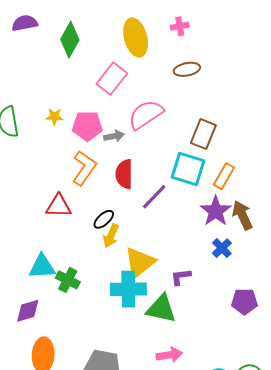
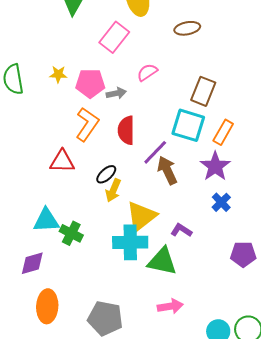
pink semicircle: (146, 115) -> (147, 72), size x0.6
brown arrow: (242, 215) -> (167, 170), moved
purple L-shape: (181, 277) -> (181, 230), turned 40

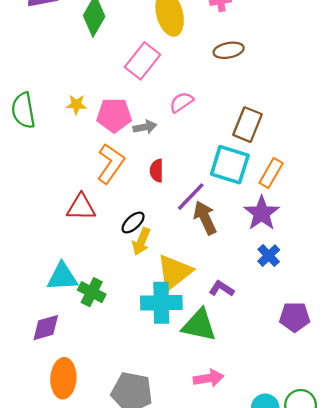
red semicircle: (126, 130) -> (157, 171), size x0.7

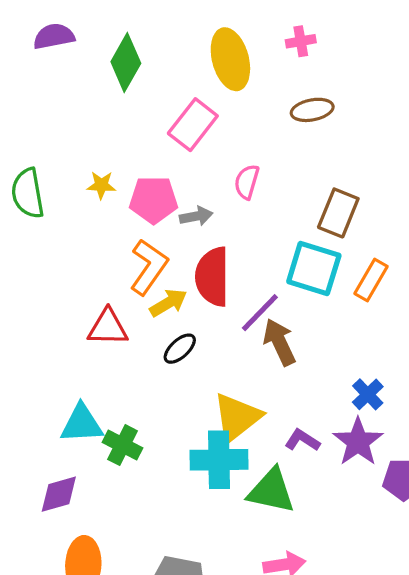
pink semicircle: (181, 102) -> (247, 182), turned -40
red semicircle: (157, 171) -> (212, 277), size x1.8
purple star: (262, 213) -> (358, 442), moved
yellow arrow: (141, 241) -> (168, 303), moved, turned -144

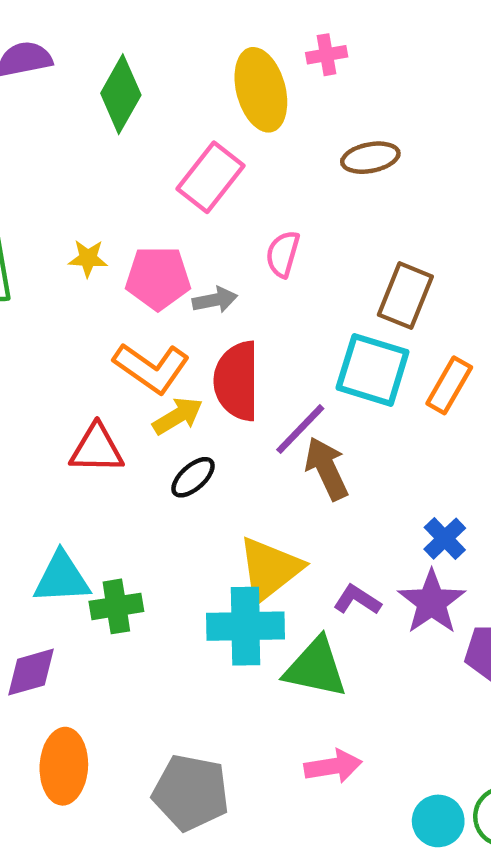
pink cross: (301, 41) -> (327, 55), moved
orange L-shape: (149, 267) -> (151, 368), turned 90
green cross: (123, 445) -> (116, 606), turned -36

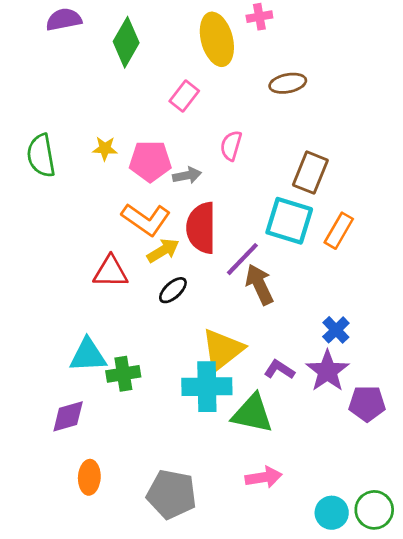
pink rectangle: (211, 177) -> (184, 96), size x0.7
orange ellipse: (64, 766) -> (89, 477), size x0.7

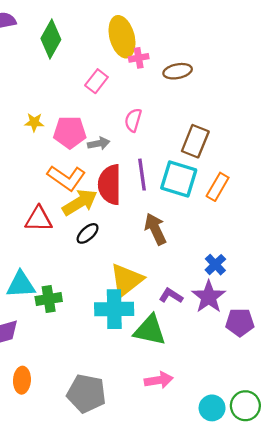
pink cross: (259, 17) -> (139, 58), moved
yellow arrow: (163, 251) -> (80, 202), size x1.4
purple line: (242, 259) -> (142, 175), moved, turned -52

